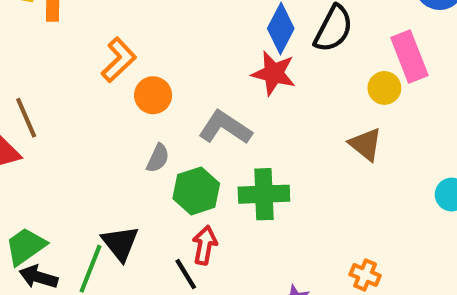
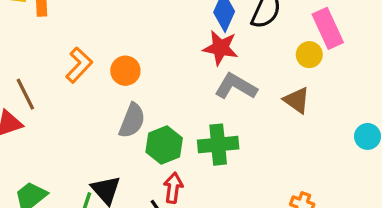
orange L-shape: (119, 60) -> (79, 65), moved
gray L-shape: (225, 128) -> (236, 86), moved
gray semicircle: (158, 158) -> (132, 121), size x1.5

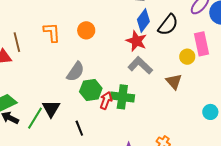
orange L-shape: (79, 65) -> (52, 32), turned -60
orange circle: (125, 71) -> (86, 30), moved
red arrow: (173, 188) -> (106, 100), moved

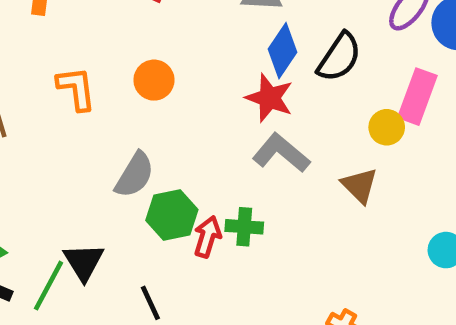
pink rectangle: (201, 44) -> (417, 97), turned 35
green cross: (122, 97) -> (244, 227), size x0.7

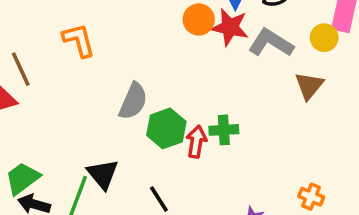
orange circle: (154, 80) -> (199, 19), moved
gray L-shape: (281, 153) -> (271, 43), moved
brown triangle: (359, 185) -> (309, 86), turned 32

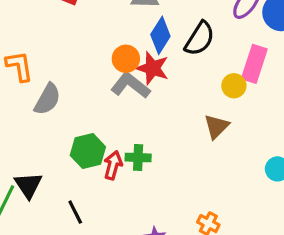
gray L-shape: (271, 43) -> (131, 85), moved
gray semicircle: (133, 101) -> (47, 99), moved

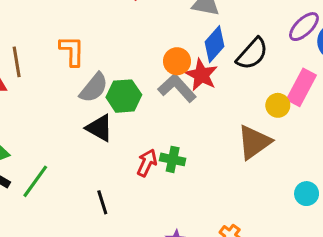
brown triangle: (217, 126) -> (254, 142), size x1.4
green hexagon: (88, 151) -> (124, 96), moved
black triangle: (28, 185) -> (99, 128), moved, turned -36

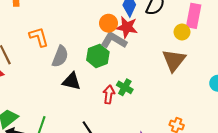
green hexagon: (124, 96) -> (98, 56), moved
green cross: (173, 159) -> (125, 87), turned 35

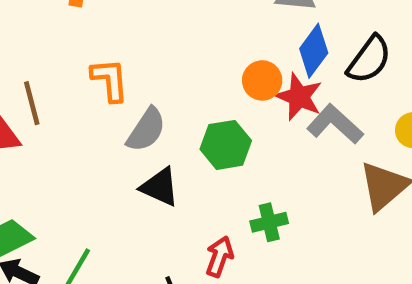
gray L-shape: (114, 40) -> (335, 124), moved
green cross: (125, 87) -> (269, 222), turned 35
red arrow: (109, 95) -> (219, 256), moved

